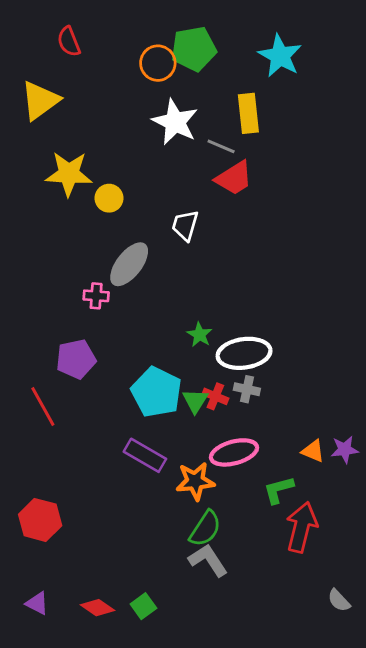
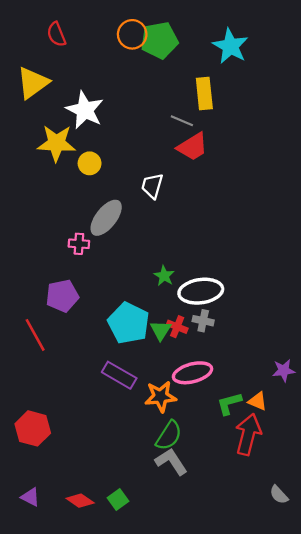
orange circle: (158, 63) -> (132, 34), moved
white star: (175, 122) -> (85, 110), moved
orange triangle: (313, 451) -> (258, 401), moved

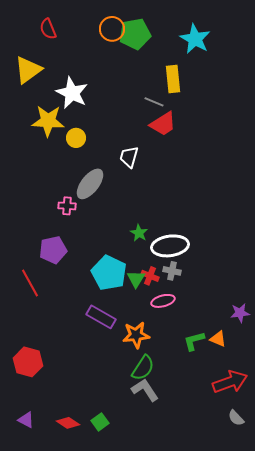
pink ellipse: (193, 373) -> (163, 301), moved, size x0.7
red arrow: (248, 434) -> (230, 382), moved, turned 56

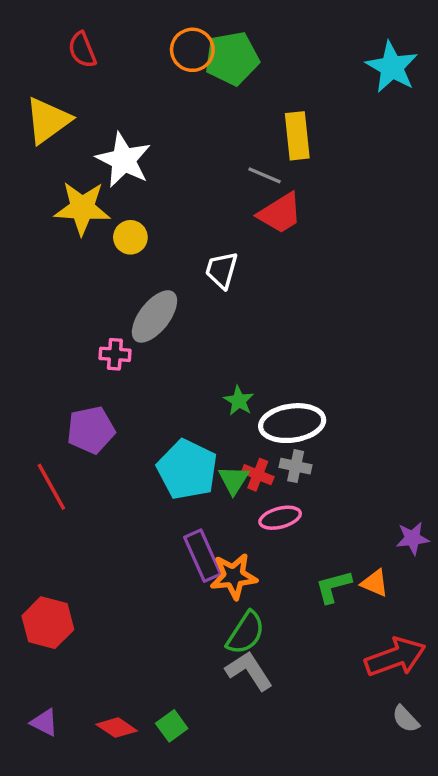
cyan star: (195, 39) -> (392, 67), moved
purple rectangle: (101, 317) -> (203, 556), moved, turned 36

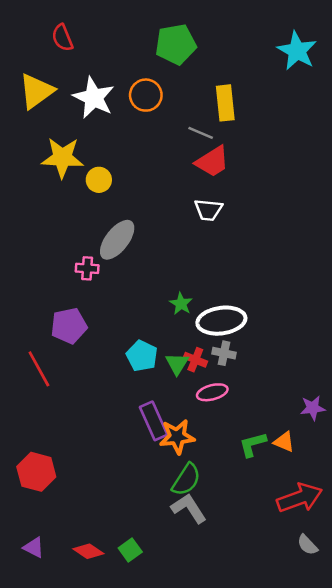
orange circle: (192, 50) -> (146, 95), moved
white star: (124, 160) -> (94, 98), moved
white trapezoid: (222, 270) -> (208, 210), moved, turned -100
cyan pentagon: (187, 470) -> (142, 356), size x0.7

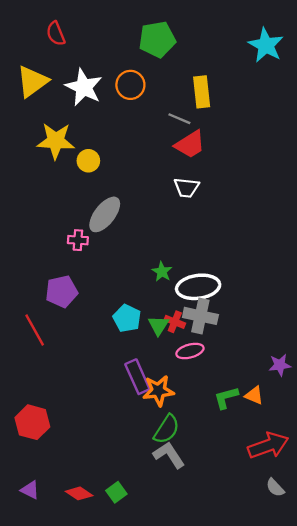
gray cross: (224, 353) -> (200, 316), size x1.6

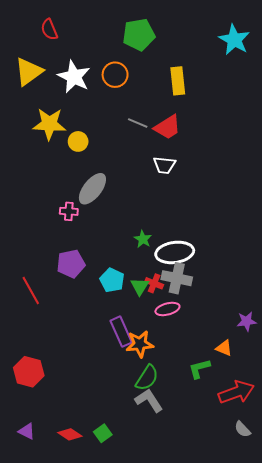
gray line: (179, 119) -> (138, 123), moved
purple pentagon: (62, 291) -> (71, 264), moved
green L-shape: (226, 398) -> (199, 369), moved

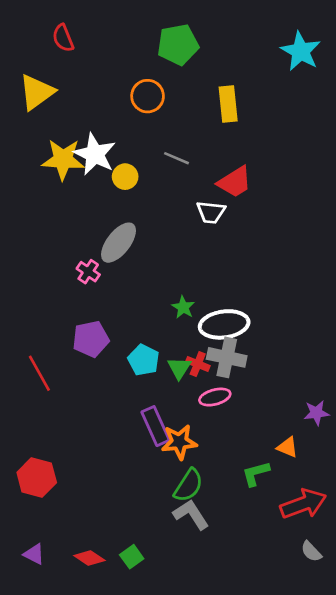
white star: (74, 77) -> (95, 154), moved
red trapezoid: (167, 127) -> (235, 182), moved
yellow circle: (78, 141) -> (125, 177), moved
pink cross: (69, 211) -> (88, 272), turned 30

